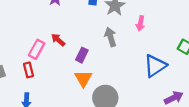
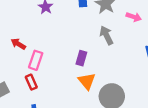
pink arrow: (140, 23) -> (134, 17), turned -72
red arrow: (58, 40) -> (18, 44), moved

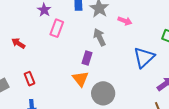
purple rectangle: (81, 58) -> (87, 58), moved
pink rectangle: (36, 60) -> (57, 28), moved

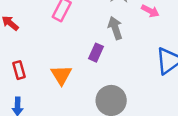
orange triangle: (80, 79) -> (61, 75), moved

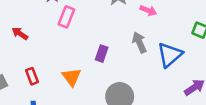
gray arrow: (115, 28) -> (139, 42), moved

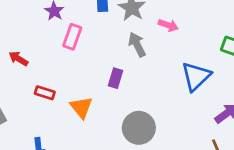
gray arrow: (139, 42) -> (137, 45), moved
red rectangle: (32, 76) -> (45, 93), moved, turned -49

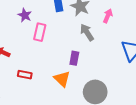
pink arrow: (168, 25) -> (108, 16), turned -80
orange triangle: (81, 107) -> (62, 79), moved

